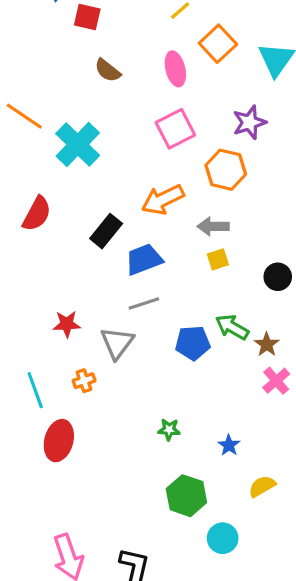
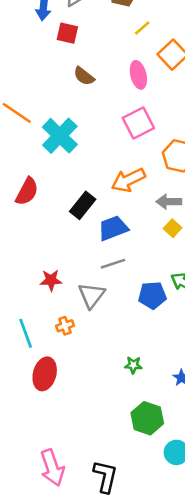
yellow square: (218, 259) -> (173, 228), turned -30

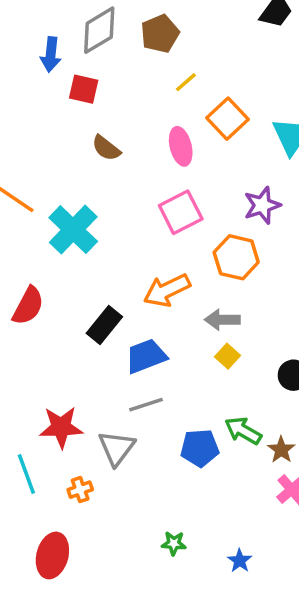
red star: (51, 280) -> (61, 427), size x1.4
cyan line: (26, 333) -> (26, 474), moved

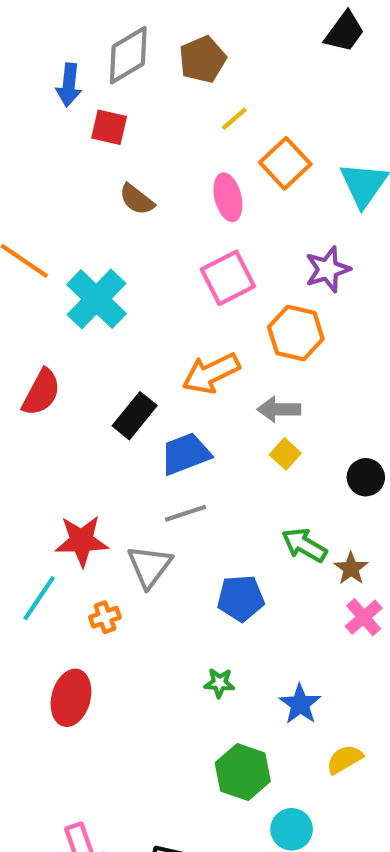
blue pentagon: (200, 448) -> (241, 598), moved
cyan line: (26, 474) -> (39, 598), turned 54
blue star: (240, 561) -> (300, 704), size x1.4

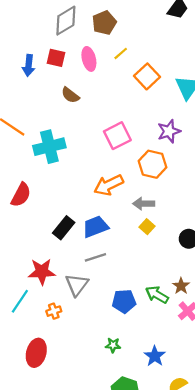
blue arrow: (69, 85) -> (29, 65), moved
pink ellipse: (228, 197) -> (89, 59), moved
cyan cross: (96, 299) -> (49, 147), turned 32
black rectangle: (135, 416) -> (64, 228), moved
green arrow: (304, 545) -> (157, 295), moved

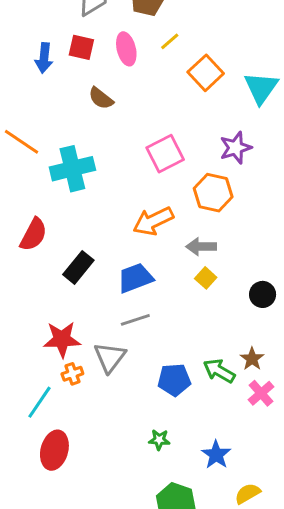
black rectangle: (64, 228) -> (78, 267), moved
cyan line: (20, 301) -> (39, 402), moved
orange cross: (54, 311) -> (72, 374), moved

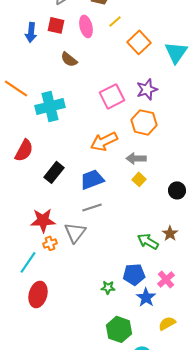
purple star: (236, 148) -> (147, 89), moved
blue pentagon: (174, 380) -> (134, 274), moved
pink cross: (261, 393) -> (166, 279), moved

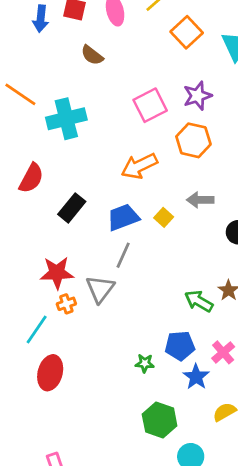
gray arrow: (136, 158) -> (200, 200), moved
yellow square: (139, 179) -> (164, 217), moved
gray line: (92, 207) -> (123, 255), turned -48

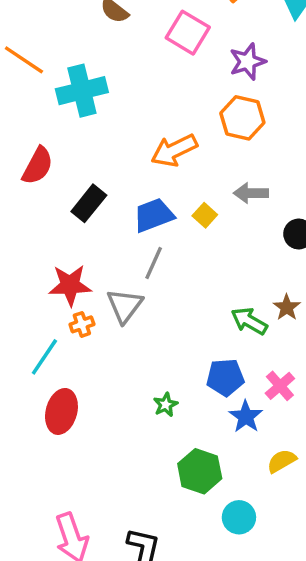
pink square: (150, 105) -> (188, 33), moved, turned -32
green star: (145, 363) -> (166, 405), moved, turned -30

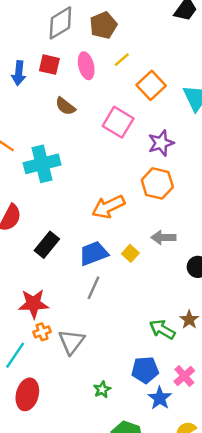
gray triangle: (125, 306) -> (71, 342), moved

